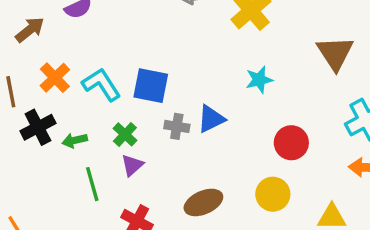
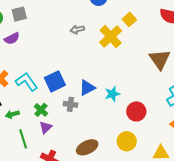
cyan star: (259, 80) -> (112, 94), moved
blue square: (151, 86) -> (55, 81), turned -35
blue triangle: (211, 119) -> (87, 88), moved

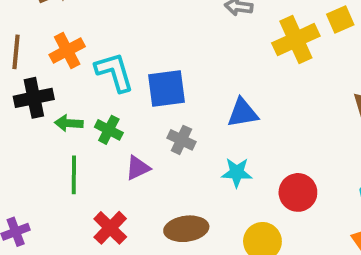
blue triangle: (87, 88) -> (243, 113), moved
cyan star: (112, 94) -> (237, 173), moved
green cross: (41, 110) -> (109, 130), moved, turned -32
purple triangle: (46, 127) -> (138, 168), moved

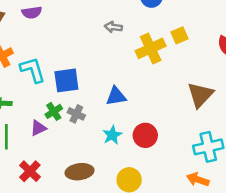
green cross: (109, 130) -> (54, 111), moved, turned 30
purple triangle: (138, 168) -> (38, 128), moved
cyan star: (237, 173) -> (112, 135), turned -30
red circle: (298, 192) -> (145, 135), moved

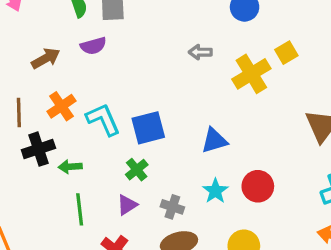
gray cross: (76, 114) -> (172, 207), moved
purple triangle: (38, 128) -> (127, 205), moved

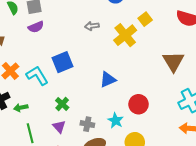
purple semicircle: (93, 46) -> (36, 27), moved
blue square: (148, 128) -> (62, 62), moved
cyan star: (215, 191) -> (116, 121), moved
purple triangle: (127, 205) -> (59, 127), turned -32

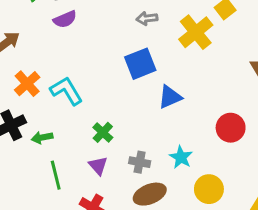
blue square: (62, 62) -> (140, 64), moved
red circle: (139, 104) -> (231, 128), moved

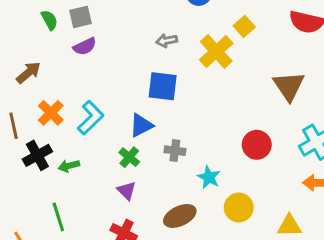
blue square: (140, 64) -> (163, 86), turned 32
cyan L-shape: (66, 91) -> (91, 118), turned 80
blue triangle: (170, 97) -> (141, 125), moved
gray cross: (140, 162) -> (175, 151), moved
green line: (56, 175) -> (58, 217), moved

